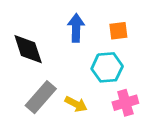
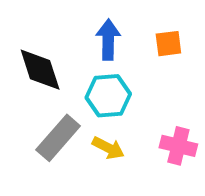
cyan hexagon: (107, 67) -> (108, 96), moved
pink cross: (125, 103) -> (178, 146), turned 30

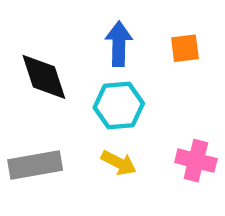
gray rectangle: (58, 138) -> (35, 165), moved, turned 39

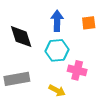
pink cross: (196, 161) -> (77, 70), moved
yellow arrow: (119, 163) -> (57, 90), moved

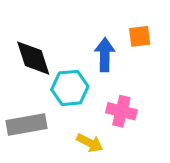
blue arrow: (57, 21) -> (105, 55), moved
cyan hexagon: (57, 50) -> (70, 88), moved

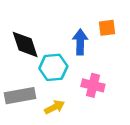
yellow arrow: (90, 143) -> (55, 107), moved, turned -54

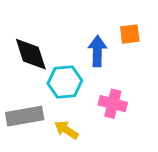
yellow arrow: (55, 107) -> (66, 130), turned -120

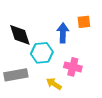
yellow arrow: (66, 130) -> (54, 84), moved

